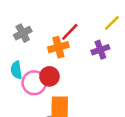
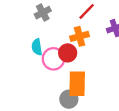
orange cross: (58, 47) -> (80, 36), moved

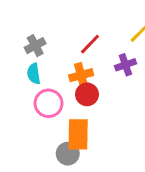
cyan semicircle: (37, 47) -> (34, 74), moved
red circle: (68, 53) -> (87, 94), moved

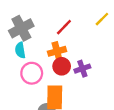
gray cross: (35, 46) -> (21, 28), size x1.5
purple cross: (125, 65) -> (82, 69), moved

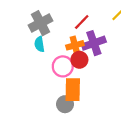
purple cross: (82, 69) -> (94, 43), moved, size x1.5
pink circle: (32, 73) -> (63, 66), moved

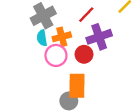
orange cross: (75, 45) -> (62, 37), moved
pink circle: (63, 66) -> (56, 55), moved

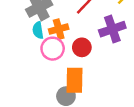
purple cross: (99, 37) -> (112, 29), moved

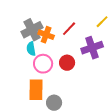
orange cross: (59, 29) -> (46, 35), moved, turned 35
orange rectangle: (75, 80) -> (36, 90), moved

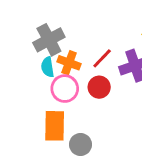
red line: (69, 29) -> (102, 58), moved
orange cross: (46, 35) -> (69, 63), moved

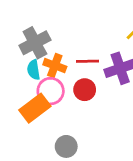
red line: (102, 58) -> (87, 61), turned 45
orange rectangle: (55, 126) -> (35, 108), moved, turned 52

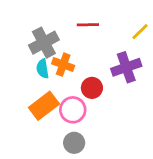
red line: (87, 61) -> (88, 25), moved
pink circle: (51, 91) -> (73, 110), moved

